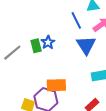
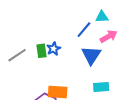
blue line: (76, 20) -> (84, 30), turned 60

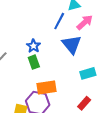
green rectangle: (41, 51) -> (34, 62), moved

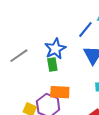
blue star: (33, 46) -> (55, 49), size x1.5

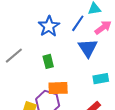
blue star: (55, 49) -> (49, 26), moved

